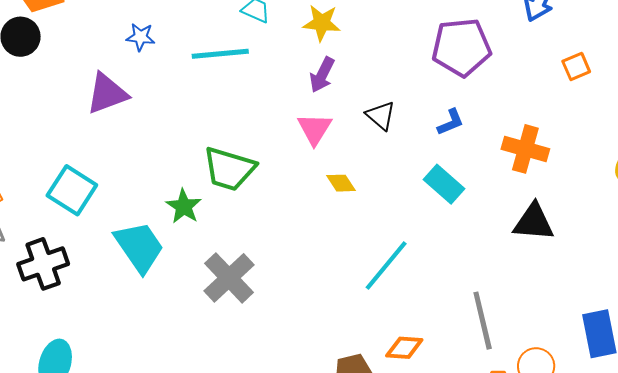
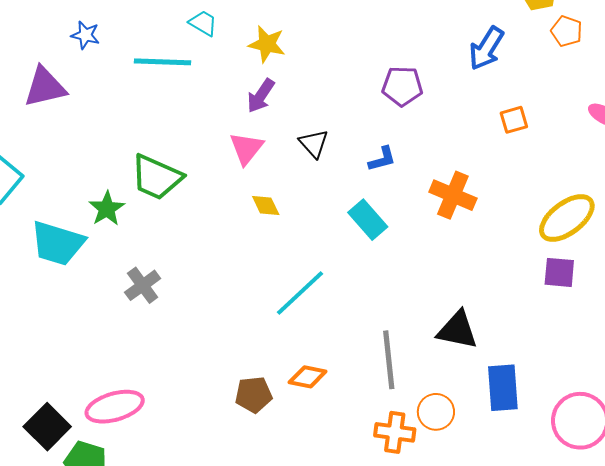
purple pentagon: (461, 47) -> (402, 86), size x0.7
black triangle: (534, 222) -> (457, 330), moved
cyan trapezoid: (139, 247) -> (58, 243), turned 134
gray cross: (229, 278) -> (143, 285), size x0.7

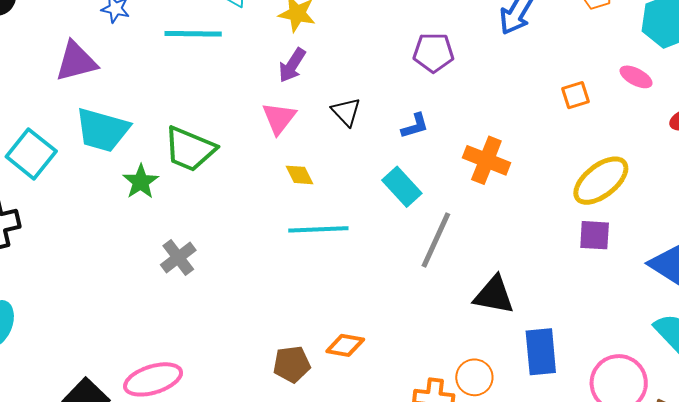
orange square: (514, 120) -> (576, 95), moved
cyan trapezoid: (58, 243) -> (102, 130), moved
cyan line: (300, 293) -> (318, 229), moved, turned 42
gray line: (389, 360) -> (436, 240), moved, turned 32

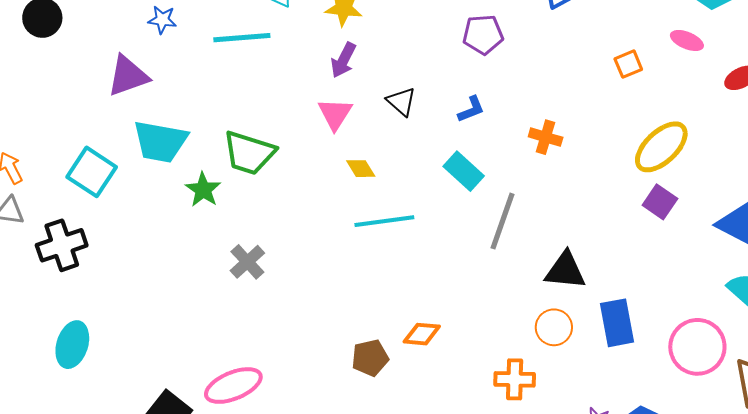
orange cross: (486, 160) -> (546, 137), size x0.7
purple square: (595, 235) -> (660, 202), turned 36
orange circle: (474, 377) -> (554, 327), moved

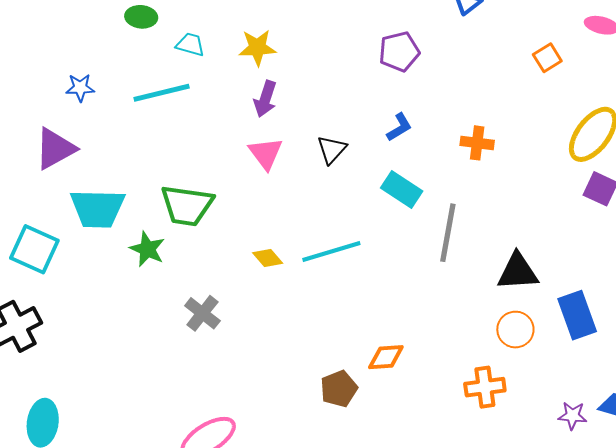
black triangle: (401, 102) -> (332, 150), moved, turned 40
yellow diamond: (361, 169) -> (268, 258), moved

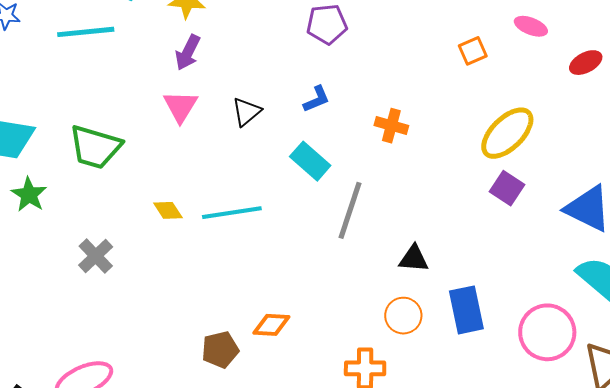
green star: (147, 249) -> (29, 195), moved
black triangle: (518, 272) -> (414, 259), size x0.7

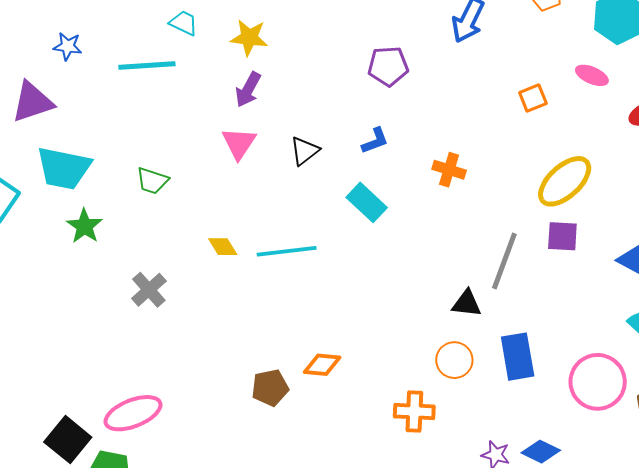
green trapezoid: (95, 147) -> (152, 181), size x0.6
purple square: (507, 188) -> (562, 236), turned -32
gray line: (350, 210) -> (504, 261), moved

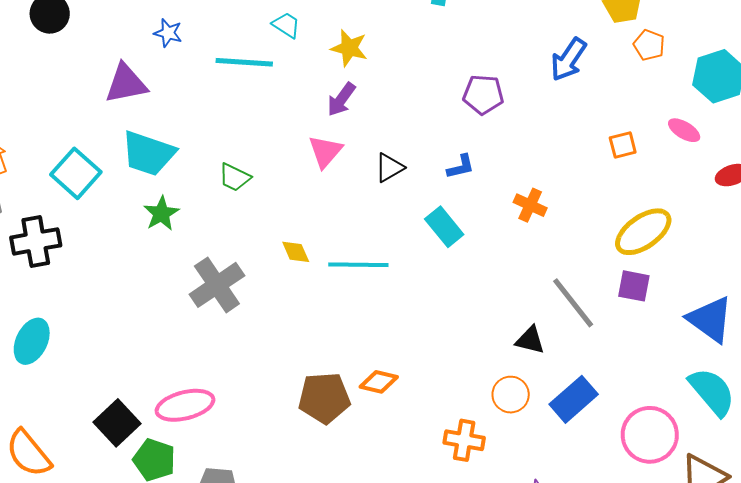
gray line: (504, 261) -> (573, 303), turned -66
gray cross: (149, 290) -> (217, 285), size x1.5
blue rectangle: (518, 357) -> (574, 399), turned 51
brown pentagon: (270, 388) -> (324, 398), size x1.4

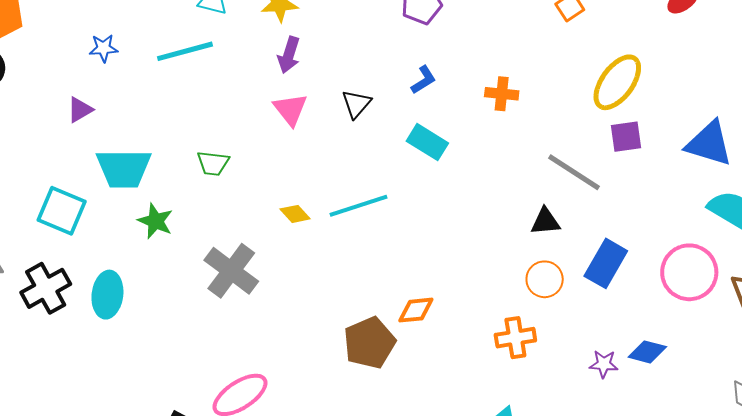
purple triangle: (126, 84) -> (80, 110), size x0.6
cyan ellipse: (32, 341) -> (107, 295), moved

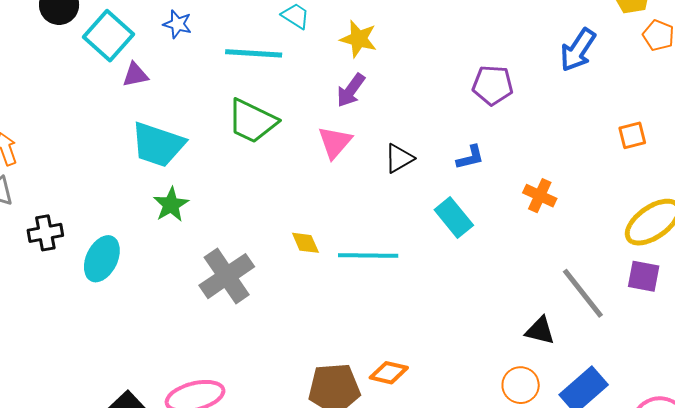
green trapezoid: (213, 163) -> (252, 121), moved, size x1.6
cyan square: (62, 211) -> (109, 36), moved
black cross: (46, 288) -> (45, 233), size x0.7

